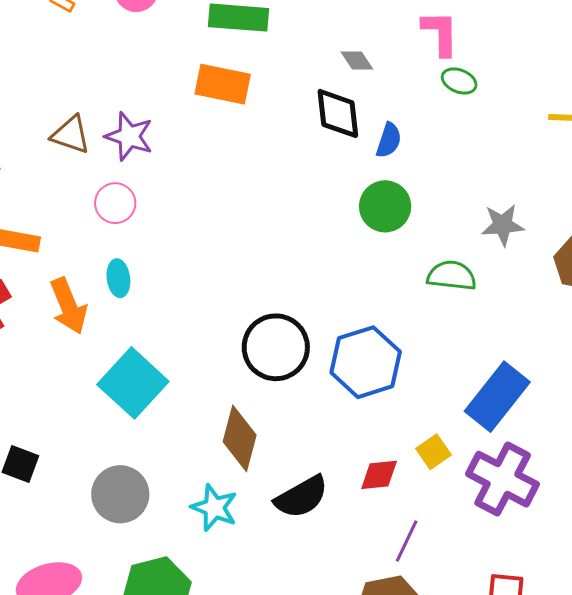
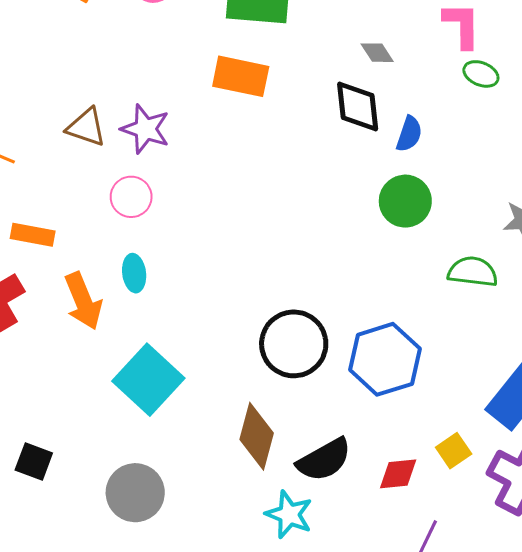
black semicircle: (301, 497) -> (324, 460), moved
cyan star: (214, 508) -> (289, 514), moved

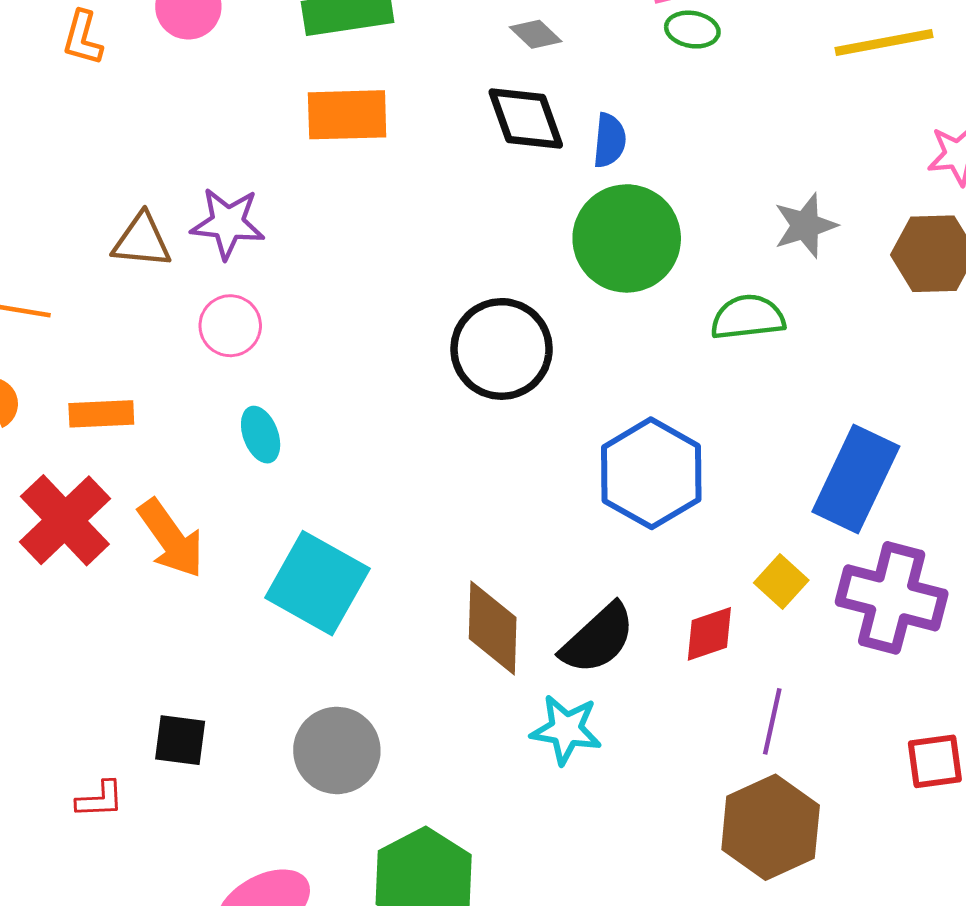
green circle: (405, 201) -> (627, 238), size x1.4
orange arrow: (83, 301) -> (171, 539), moved
black circle: (294, 344) -> (502, 349), moved

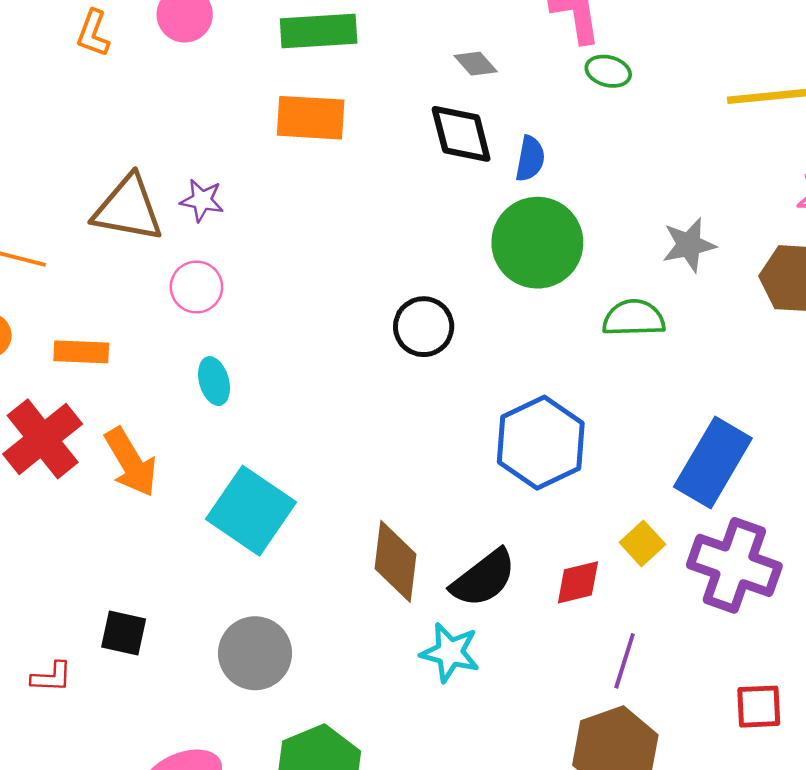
purple star: (228, 223) -> (202, 200), size x0.7
brown triangle: (142, 241) -> (128, 209), size x1.4
black circle: (502, 349) -> (424, 327), size x0.7

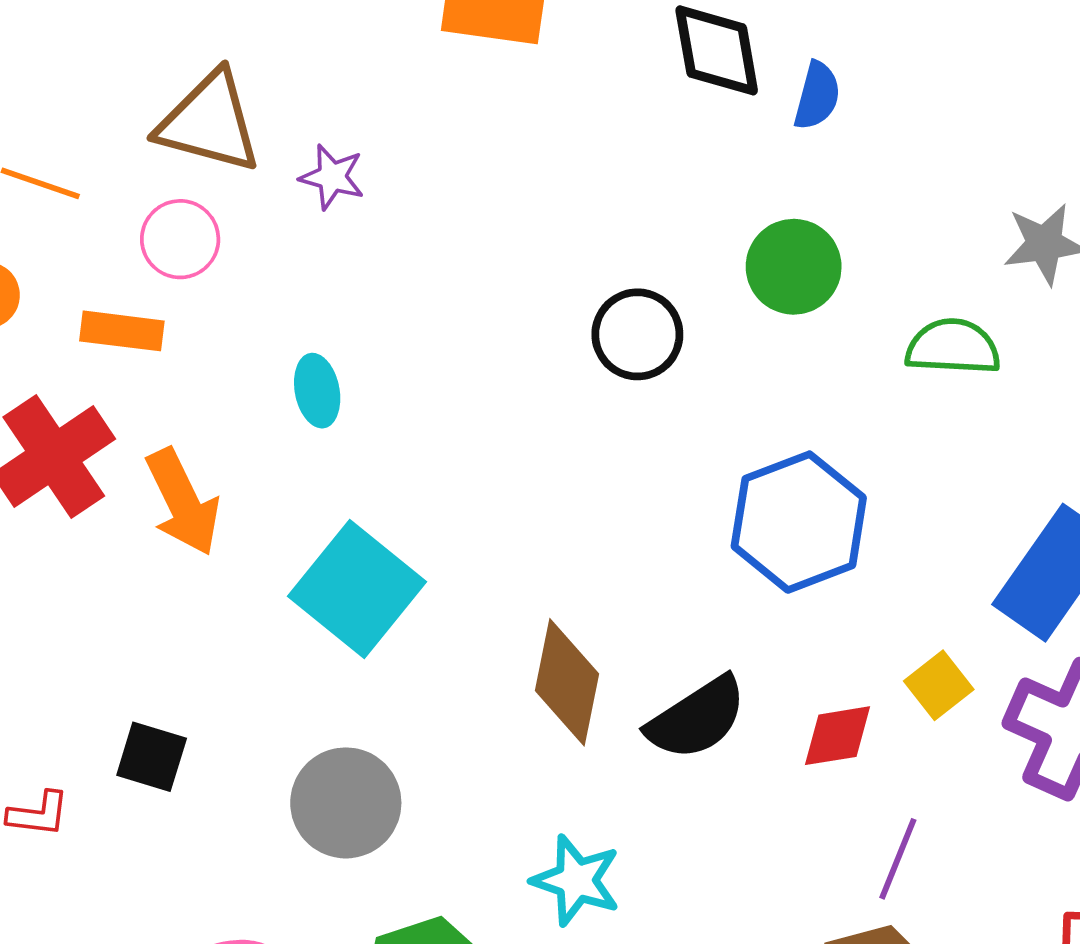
purple star: (202, 200) -> (332, 177), moved
green circle: (537, 243) -> (794, 267), moved, size x0.7
pink circle: (196, 287) -> (180, 239), moved
cyan star: (450, 652) -> (576, 880), moved

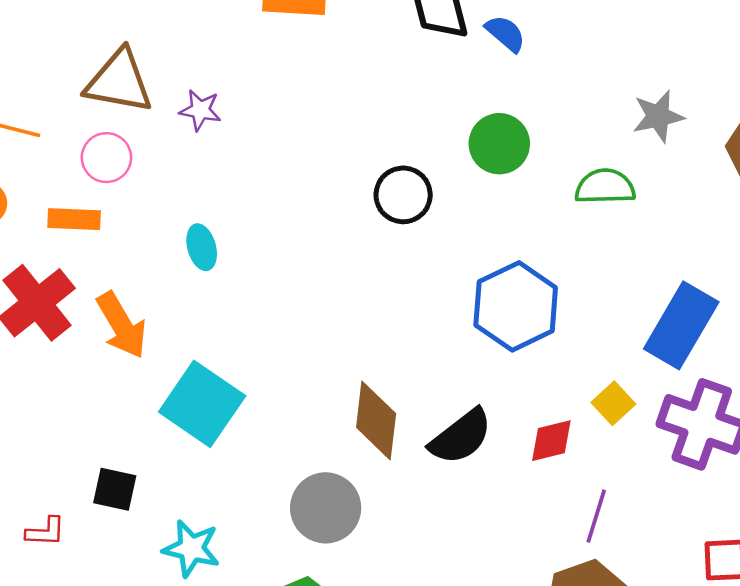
blue semicircle: (817, 96) -> (505, 33), turned -60
cyan square: (357, 589) -> (202, 404), moved
gray circle: (346, 803) -> (326, 508), moved
cyan star: (576, 880) -> (191, 548), moved

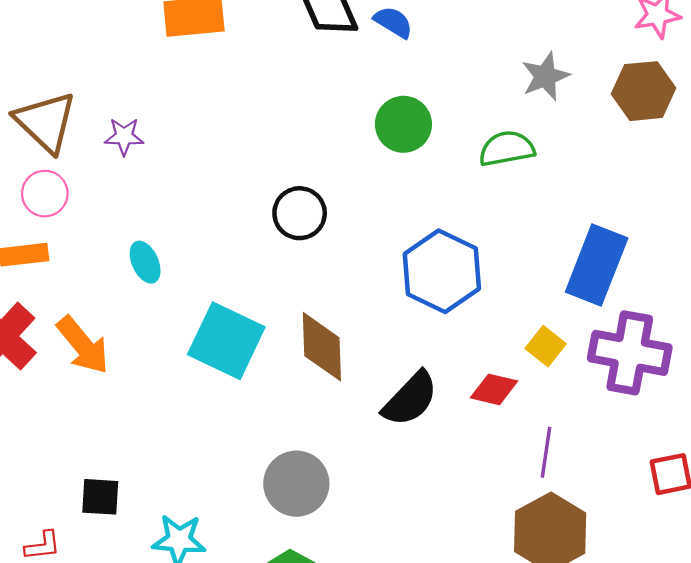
brown triangle: (119, 82) -> (46, 122), turned 42
black circle: (403, 195) -> (300, 213), moved
cyan square: (202, 404) -> (226, 341), moved
brown diamond: (376, 420) -> (322, 347), moved
red diamond: (551, 441) -> (494, 389), turned 36

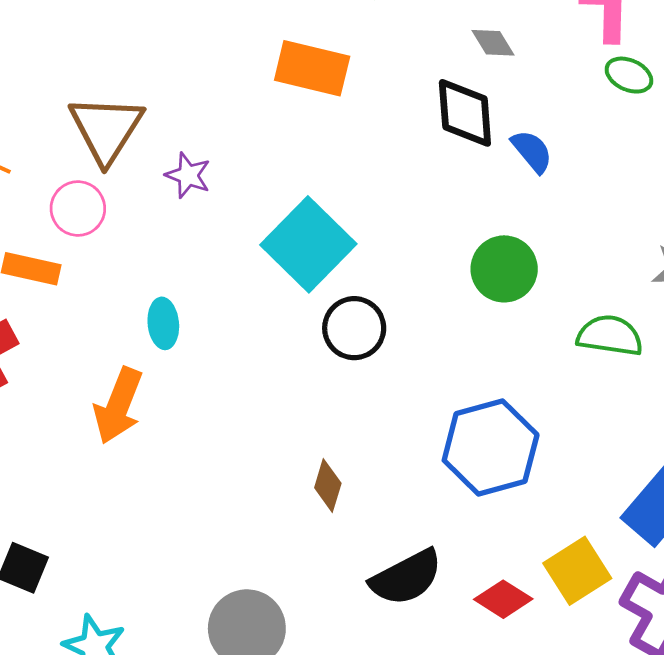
cyan square: (226, 341) -> (308, 244), moved
orange arrow: (83, 345) -> (118, 406), moved, turned 42
yellow square: (546, 346) -> (577, 571), size x1.4
brown diamond: (322, 347) -> (328, 486), size x0.6

